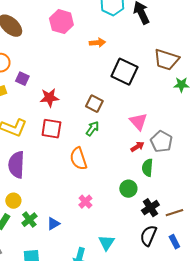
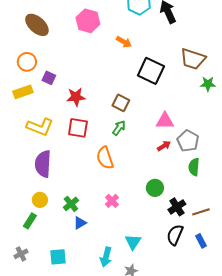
orange arrow: (97, 43) -> (124, 42), turned 35
pink triangle: (138, 122) -> (165, 121), turned -48
green semicircle: (147, 168) -> (194, 167), moved
green cross: (29, 220) -> (71, 204), moved

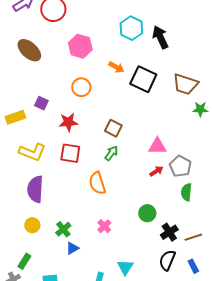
orange circle: (27, 62) -> (81, 87), moved
black square: (151, 71) -> (143, 79), moved
green rectangle: (30, 221) -> (24, 261), moved

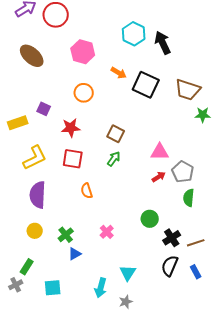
yellow L-shape: (32, 152) -> (35, 158), turned -48
orange semicircle: (97, 183) -> (87, 191), moved, size x0.7

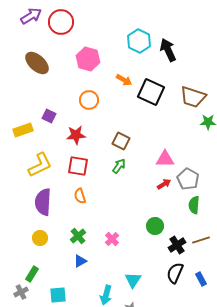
orange semicircle: (87, 191) -> (80, 196), moved
green cross: (66, 235) -> (78, 236), moved
brown line: (196, 243) -> (201, 240), moved

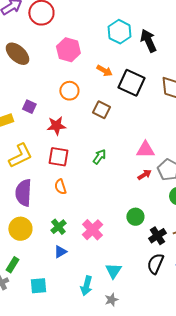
brown square: (121, 141) -> (101, 110), moved
yellow circle: (40, 238) -> (20, 229), size x1.5
pink cross: (112, 239) -> (92, 230), size x1.5

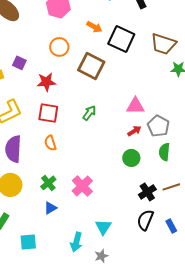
brown square: (101, 110) -> (91, 66), size x1.5
green circle: (135, 217) -> (131, 158), moved

